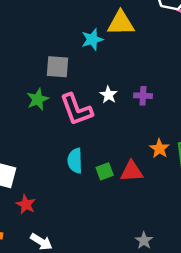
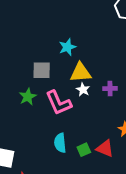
yellow triangle: (121, 23) -> (81, 73), moved
red triangle: (132, 171) -> (105, 148), turned 30

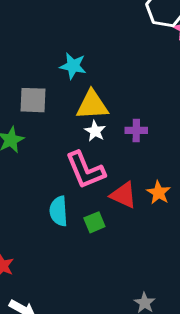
cyan star: (67, 47) -> (73, 66), turned 30
pink L-shape: (58, 103) -> (85, 170), moved
red triangle: (105, 148) -> (123, 195), moved

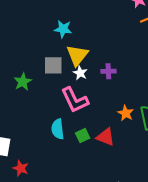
gray square: (33, 100) -> (53, 65), moved
yellow triangle: (92, 105) -> (77, 55), turned -45
red triangle: (123, 195) -> (106, 137), moved

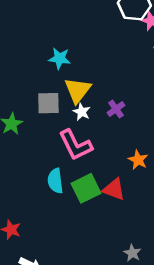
purple cross: (108, 71) -> (116, 109), turned -32
green square: (83, 136) -> (86, 188), size x1.6

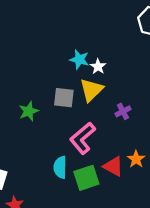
white star: (82, 112) -> (98, 67), moved
pink L-shape: (75, 145) -> (83, 138), turned 68
red triangle: (114, 189) -> (113, 166), moved

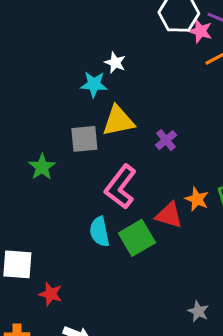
white star: (98, 67) -> (115, 63), moved
yellow triangle: (91, 90) -> (118, 121), turned 45

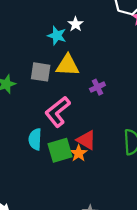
orange star: (197, 199) -> (79, 153), moved

